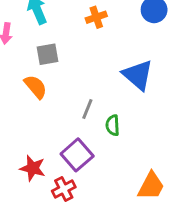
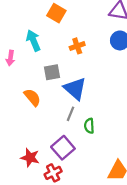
gray square: (47, 54) -> (52, 72), moved
blue triangle: (138, 75) -> (75, 89), moved

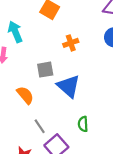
cyan arrow: (33, 40) -> (15, 32), moved
gray line: (71, 114) -> (40, 126), moved, turned -56

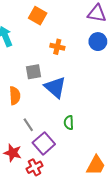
orange cross: (71, 43) -> (57, 47), turned 32
orange semicircle: (25, 95) -> (15, 96), turned 36

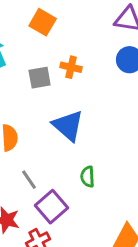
gray square: (33, 72) -> (40, 78), moved

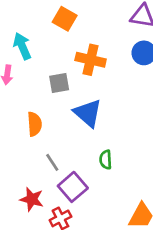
orange cross: (71, 67) -> (91, 60), size x1.5
gray square: (40, 78) -> (59, 83), moved

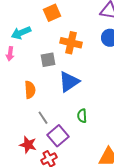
orange square: (65, 19) -> (52, 13), turned 36
cyan arrow: (22, 46) -> (21, 33), turned -90
blue triangle: (88, 113) -> (69, 82), turned 45

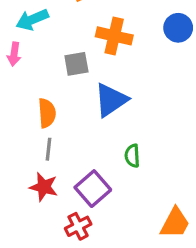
gray line: (43, 118) -> (49, 149), moved, turned 40
red star: (28, 145) -> (44, 187), moved

